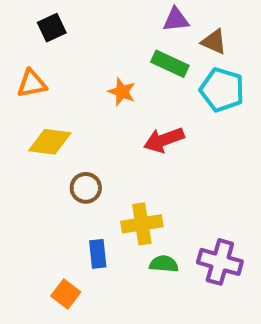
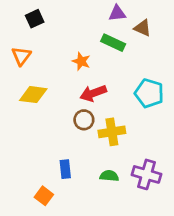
orange triangle: (32, 84) -> (21, 56), turned -42
cyan pentagon: (222, 90) -> (149, 93), moved
red arrow: (164, 140) -> (93, 93), moved
brown circle: (86, 188) -> (84, 120), moved
yellow cross: (142, 224) -> (112, 132), moved

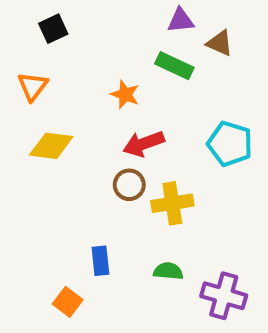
purple cross: (146, 174) -> (224, 296), moved

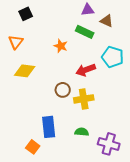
red arrow: (144, 144) -> (86, 70), moved
cyan pentagon: (230, 144) -> (113, 57), moved
blue rectangle: (100, 261) -> (49, 127), size x1.5

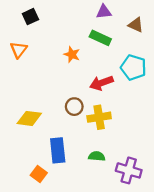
brown triangle: (107, 21) -> (136, 25), moved
yellow diamond: (25, 71) -> (29, 118), moved

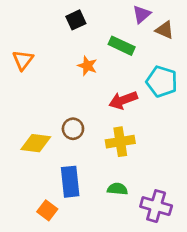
purple triangle: (104, 12) -> (142, 14), moved, turned -35
black square: (30, 17) -> (76, 20), moved
brown circle: (74, 107) -> (73, 129), moved

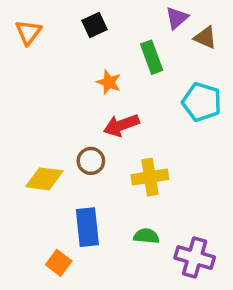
green rectangle: (122, 46) -> (152, 57), turned 45
orange triangle: (23, 60) -> (28, 32), moved
red arrow: (123, 100) -> (121, 125), moved

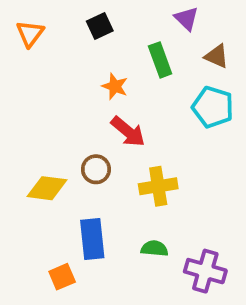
purple triangle: (177, 18) -> (186, 19), turned -35
brown triangle: (205, 38) -> (217, 56), moved
red arrow: (121, 125) -> (128, 132), turned -120
orange square: (59, 263) -> (62, 277), turned 30

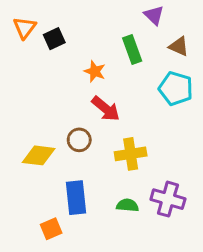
black square: (100, 26) -> (54, 39), moved
purple cross: (205, 271) -> (168, 199), moved

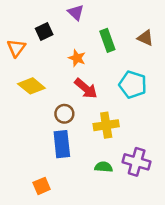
purple triangle: (154, 15) -> (76, 13), moved
orange triangle: (25, 28) -> (16, 48), moved
cyan pentagon: (176, 88) -> (133, 85), moved
yellow diamond: (39, 155) -> (31, 86), moved, turned 32
blue rectangle: (76, 198) -> (62, 144), moved

